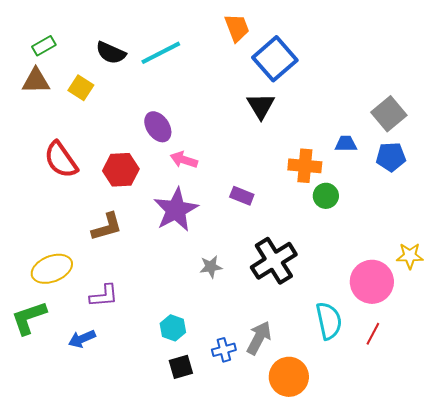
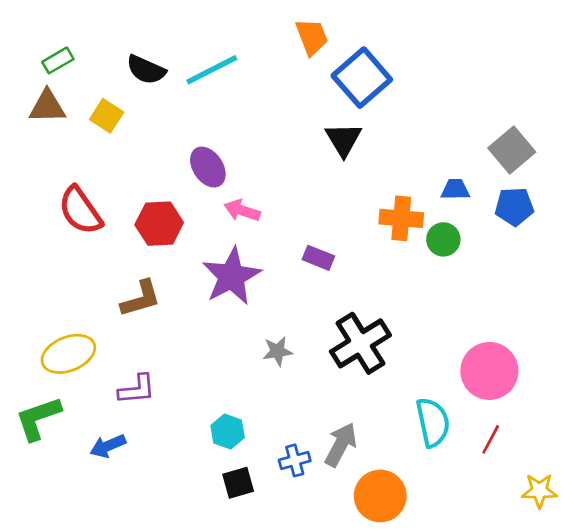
green circle: (326, 196) -> (443, 239), moved
yellow star: (410, 256) -> (539, 491), moved

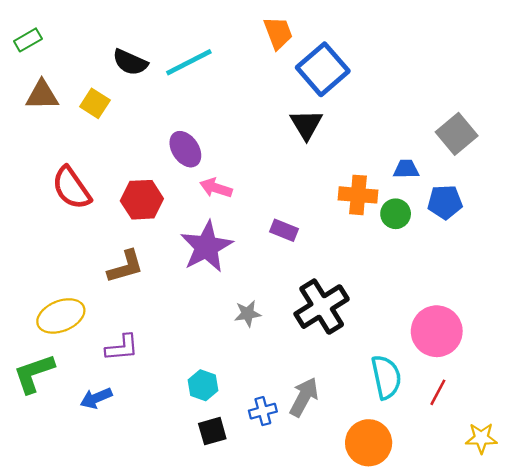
green rectangle: (58, 60) -> (28, 40), moved
blue pentagon: (514, 207) -> (445, 202), moved
orange circle: (380, 496) -> (369, 443), moved

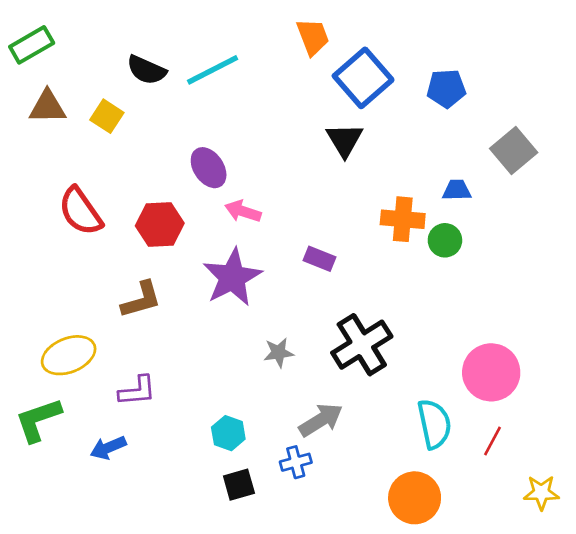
green rectangle: (28, 40) -> (32, 45), size x1.4
blue pentagon: (445, 202) -> (446, 88), moved
gray arrow: (304, 397) -> (321, 420), moved, turned 30

